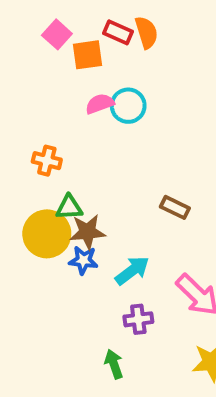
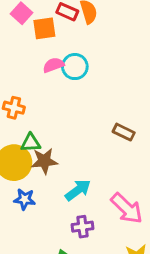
brown rectangle: (175, 207) -> (124, 132), moved
blue star: (83, 260) -> (25, 199), moved

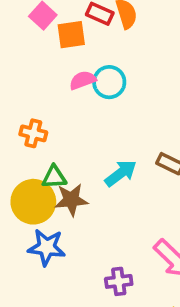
cyan arrow: (78, 190) -> (121, 173), moved
blue star: (25, 199) -> (47, 247), size x1.4

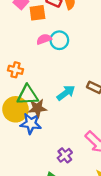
green triangle: (54, 177) -> (28, 95), size x1.5
blue star: (47, 247) -> (31, 124), moved
purple cross: (119, 281) -> (65, 155), turned -32

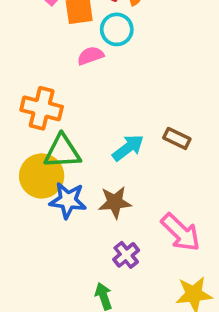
cyan circle: (59, 40) -> (117, 29), moved
orange cross: (15, 70) -> (42, 108), size x1.5
brown star: (37, 108) -> (115, 202), moved

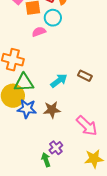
purple cross: (126, 255) -> (56, 148), moved

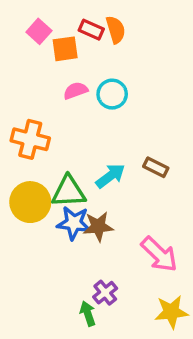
cyan circle: (53, 18) -> (112, 94), moved
green triangle: (24, 83) -> (69, 192), moved
blue star: (27, 109) -> (74, 223), moved

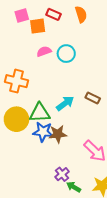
orange semicircle: (116, 30) -> (81, 14), moved
pink square: (39, 31) -> (22, 15), turned 32
green arrow: (88, 314) -> (74, 187), moved, turned -40

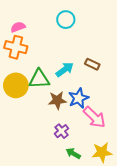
pink semicircle: (44, 51) -> (18, 27), moved
blue star: (43, 132) -> (79, 98), moved, turned -30
purple cross: (62, 174) -> (62, 131), moved

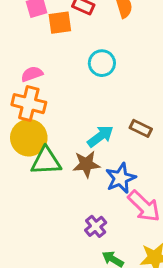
green triangle: (39, 79) -> (46, 161), moved
yellow circle: (16, 85) -> (29, 138), moved
brown star: (57, 100) -> (86, 164), moved

